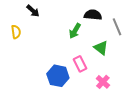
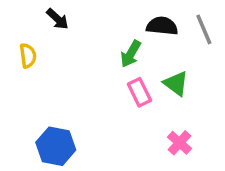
gray line: (117, 27) -> (204, 29), moved
pink rectangle: (80, 64) -> (139, 92), moved
blue hexagon: (58, 76) -> (56, 146), moved

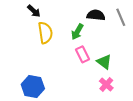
yellow semicircle: (28, 56) -> (45, 33), moved, size x1.5
green triangle: (176, 83) -> (104, 62), moved

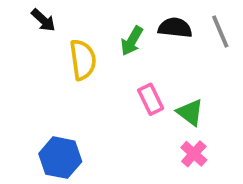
black arrow: (34, 11) -> (43, 20), moved
green arrow: (77, 32) -> (132, 41), moved

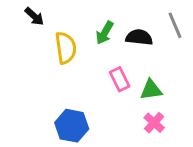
black semicircle: (175, 28) -> (139, 37), moved
green triangle: (190, 112) -> (151, 90), turned -45
blue hexagon: (60, 158) -> (72, 126), moved

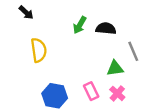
gray line: (175, 25) -> (133, 51), moved
yellow semicircle: (66, 48) -> (39, 50), moved
pink rectangle: (120, 79) -> (91, 91), moved

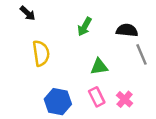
black semicircle: (106, 28) -> (127, 30), moved
green triangle: (115, 68) -> (99, 67), moved

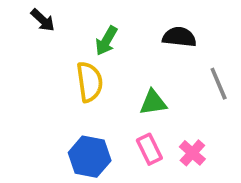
green arrow: (85, 27) -> (106, 41), moved
black semicircle: (127, 30) -> (179, 37), moved
yellow semicircle: (41, 53) -> (90, 82), moved

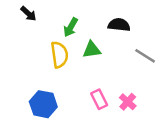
gray line: (219, 84) -> (145, 56), turned -35
green triangle: (153, 102) -> (92, 50), moved
blue hexagon: (90, 157) -> (43, 104), moved

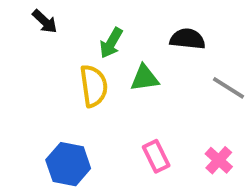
pink cross: (128, 102) -> (219, 160), moved

